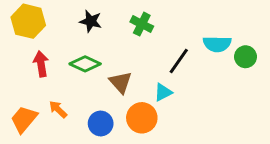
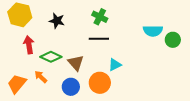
black star: (91, 21) -> (57, 21), moved
black line: (179, 61) -> (99, 39), moved, turned 54
green diamond: (85, 64) -> (51, 57), moved
brown triangle: (121, 82) -> (76, 63), moved

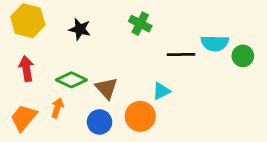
black line: (99, 39) -> (181, 54), moved
red arrow: (29, 45) -> (26, 69), moved
orange arrow: (41, 77) -> (57, 108), turned 64

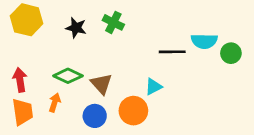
green cross: (140, 24) -> (113, 22), moved
red arrow: (26, 69) -> (20, 80), moved
orange trapezoid: (24, 118) -> (23, 112), turned 132

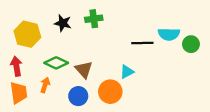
yellow hexagon: (27, 20) -> (27, 34), moved
green cross: (113, 22) -> (94, 19), turned -35

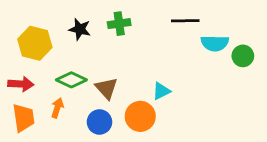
black line: (142, 43) -> (185, 21), moved
red arrow: (16, 66) -> (21, 84), turned 102

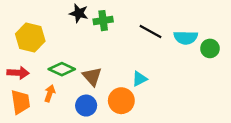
black line: (185, 21) -> (150, 31), moved, turned 30
black star: (80, 29) -> (79, 13), moved

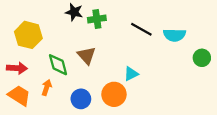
green circle: (210, 48) -> (202, 58), moved
green diamond: (62, 69) -> (58, 65), turned 50
brown triangle: (92, 76) -> (87, 56), moved
orange trapezoid: (21, 102) -> (19, 95), turned -50

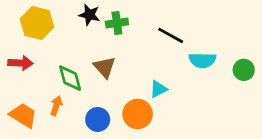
yellow hexagon: (28, 35) -> (37, 23), moved
cyan semicircle: (174, 35) -> (202, 60), moved
red arrow: (17, 68) -> (20, 63), moved

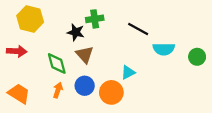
black star: (89, 15) -> (76, 32), moved
orange arrow: (56, 106) -> (58, 90), moved
blue circle: (98, 119) -> (85, 86), moved

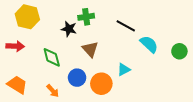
cyan semicircle: (164, 49) -> (149, 44), turned -138
brown triangle: (85, 55) -> (90, 49), moved
cyan triangle: (128, 72) -> (124, 70), moved
orange arrow: (58, 90) -> (53, 91), moved, turned 120

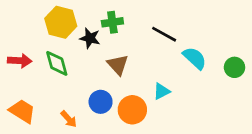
yellow hexagon: (27, 17) -> (61, 22), moved
green diamond: (52, 57) -> (57, 63), moved

